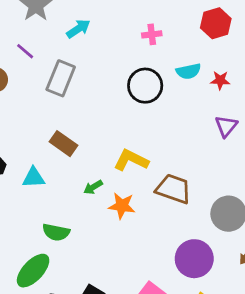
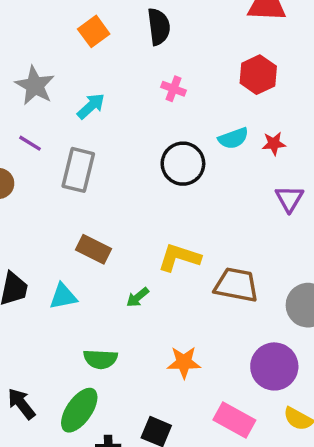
pink cross: (152, 34) -> (174, 89), moved, turned 36
orange star: (122, 206) -> (184, 362), moved

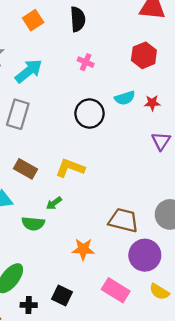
cyan arrow: (91, 106) -> (29, 71), size x1.4
yellow L-shape: (179, 257) -> (70, 168), moved
brown trapezoid: (236, 285) -> (123, 220), moved
green semicircle: (100, 359) -> (33, 224), moved

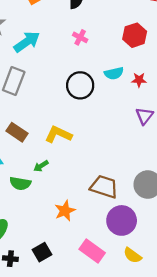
orange star: (83, 249) -> (65, 211), turned -30
black square: (62, 295) -> (42, 252), turned 30

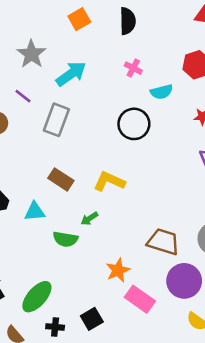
cyan semicircle: (114, 73) -> (161, 92), moved
pink rectangle: (92, 251) -> (140, 299), moved

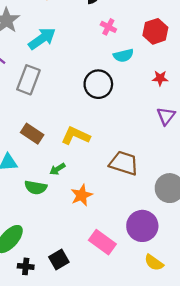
pink cross: (133, 68) -> (108, 27), moved
brown trapezoid: (163, 242) -> (124, 163), moved
orange star: (118, 270) -> (82, 195), moved

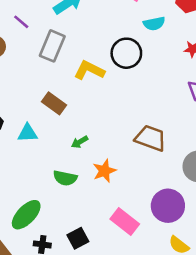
yellow L-shape: (76, 136) -> (89, 70), moved
green semicircle: (36, 187) -> (65, 178), moved

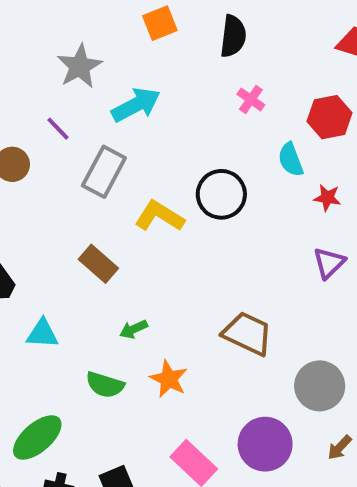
cyan semicircle: (154, 24) -> (291, 160), moved, turned 75
cyan triangle: (28, 133) -> (42, 334), moved
orange star: (104, 171) -> (169, 379), turned -30

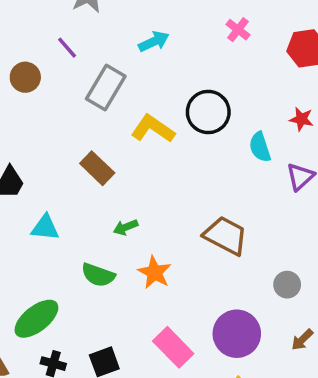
cyan arrow: (136, 105) -> (154, 41), moved, size x0.7
cyan semicircle: (291, 160) -> (260, 147), moved
gray circle: (320, 386) -> (287, 285), size x0.6

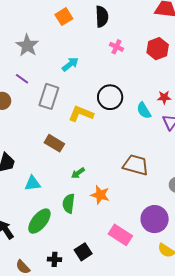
red star: (301, 119) -> (164, 97), moved
green semicircle: (98, 275) -> (69, 204), turned 90
green ellipse: (36, 319) -> (39, 221), moved

